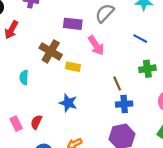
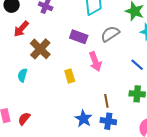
brown cross: (51, 51) -> (40, 49), moved
yellow rectangle: (73, 67) -> (70, 76), turned 48
blue star: (68, 103) -> (83, 119), moved

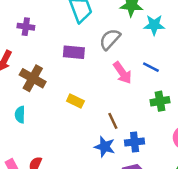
pink arrow: (95, 62) -> (122, 73), moved
yellow rectangle: (70, 76) -> (75, 101), turned -32
brown line: (106, 101) -> (113, 121), moved

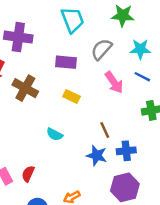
cyan star: (154, 25) -> (140, 49), moved
purple cross: (26, 27) -> (18, 37), size x1.6
yellow rectangle: (75, 101) -> (71, 96), moved
cyan semicircle: (20, 115) -> (55, 134), moved, turned -63

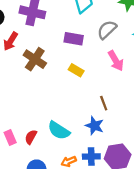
cyan semicircle: (55, 134) -> (59, 131), moved, size x1.5
blue cross: (126, 151) -> (91, 156), moved

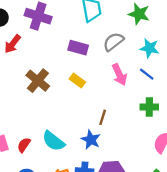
brown cross: (35, 59) -> (38, 81), moved
brown line: (104, 103) -> (103, 117), turned 32

